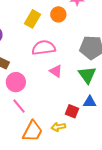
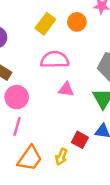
pink triangle: (56, 71) -> (66, 89), turned -32
pink line: (19, 106) -> (17, 126), turned 49
yellow arrow: (58, 127) -> (61, 157), turned -64

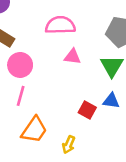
yellow arrow: (61, 157) -> (69, 145), moved

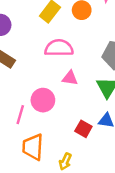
pink circle: (20, 65) -> (43, 100), moved
orange trapezoid: (34, 130) -> (33, 147), turned 148

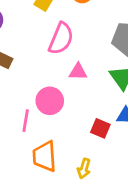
pink semicircle: (59, 48) -> (61, 39), turned 120

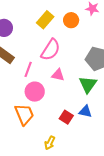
pink line: (26, 121) -> (28, 69), moved
orange trapezoid: (45, 156) -> (24, 114), moved, turned 150

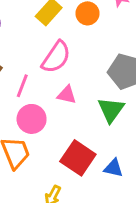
blue triangle: (85, 111) -> (113, 168), moved
red square: (66, 117) -> (78, 158), size x1.6

